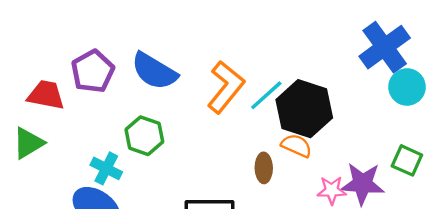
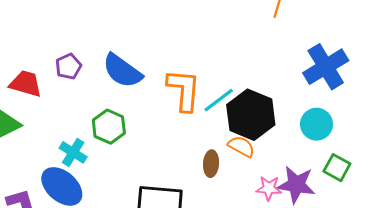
purple pentagon: (93, 71) -> (68, 66), size x0.7
orange L-shape: (226, 87) -> (184, 90), turned -39
cyan circle: (407, 87) -> (317, 124), moved

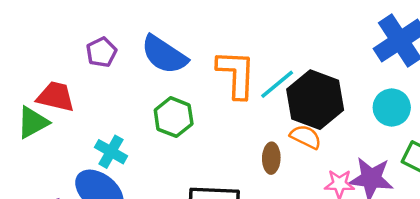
red trapezoid: (26, 84) -> (56, 97), moved
green hexagon: (109, 127) -> (174, 117), moved

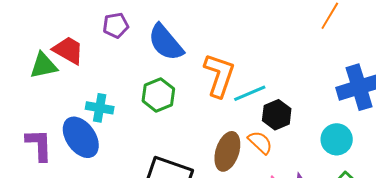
black hexagon: (315, 100) -> (277, 115), size x0.6
cyan cross: (111, 152) -> (100, 108), turned -36
brown ellipse: (271, 158) -> (227, 151), size x1.5

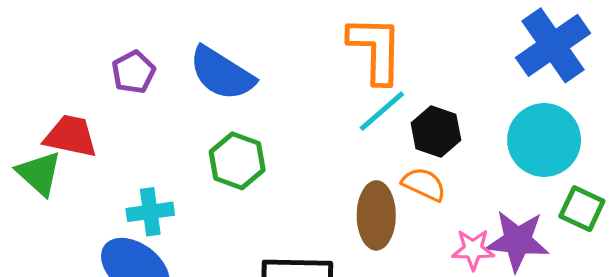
green triangle: (44, 66) -> (39, 173), turned -48
orange L-shape: (219, 75) -> (376, 49), moved
cyan circle: (337, 139) -> (544, 140), size x1.4

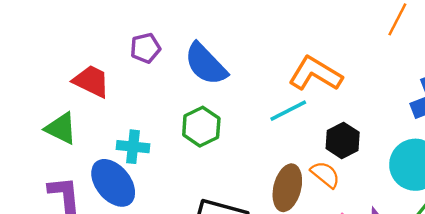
orange L-shape: (376, 49) -> (315, 74), turned -74
cyan line: (382, 111) -> (288, 111), moved
green triangle: (39, 173) -> (61, 128), moved, turned -30

